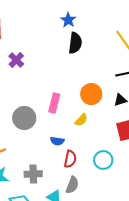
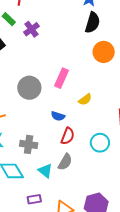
orange circle: (91, 94) -> (104, 52), moved

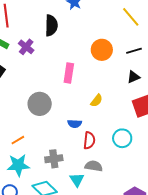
black semicircle: (92, 23) -> (51, 25), moved
pink rectangle: (61, 78) -> (69, 73), moved
gray semicircle: (65, 162) -> (94, 166), turned -96
cyan triangle: (45, 171) -> (77, 180), turned 35

